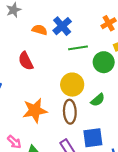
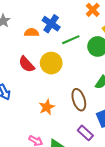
yellow circle: (72, 85) -> (51, 63), moved
orange star: (35, 111) -> (47, 107), size x0.7

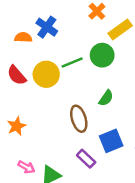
green line: (71, 40) -> (72, 62), moved
orange star: (47, 107) -> (16, 126), moved

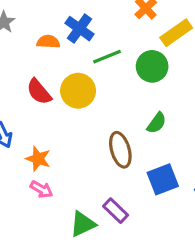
green line: (72, 62) -> (107, 57), moved
orange star: (16, 126) -> (38, 159), turned -30
purple rectangle: (86, 159) -> (116, 211), moved
pink arrow: (26, 167) -> (41, 189), moved

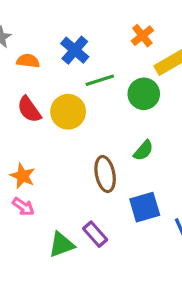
orange semicircle: (48, 42) -> (28, 61), moved

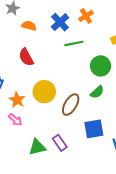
orange cross: (142, 36) -> (86, 16), moved
green circle: (144, 94) -> (101, 66), moved
yellow circle: (68, 112) -> (44, 92), moved
brown ellipse: (105, 174) -> (71, 105), turned 35

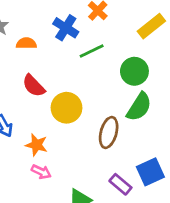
yellow circle: (44, 92) -> (67, 108), moved
green semicircle: (97, 92) -> (139, 107), size x1.5
blue square: (94, 129) -> (150, 172), moved
purple rectangle: (60, 143) -> (120, 184), moved

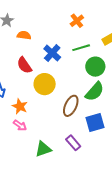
blue cross: (66, 28) -> (52, 53), moved
green line: (92, 51) -> (81, 48), moved
blue square: (150, 172) -> (95, 123), moved

